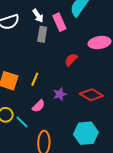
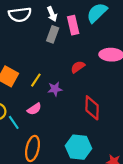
purple star: (60, 94) -> (55, 89), moved
red diamond: (91, 95) -> (92, 108), turned 50

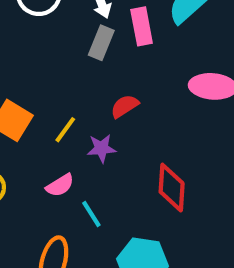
red semicircle: (78, 67) -> (125, 106), moved
cyan line: (14, 122) -> (91, 214), moved

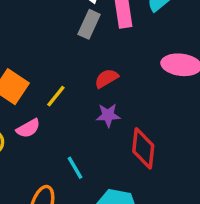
purple star: (101, 148) -> (108, 115), moved
pink semicircle: (60, 185) -> (28, 128), moved

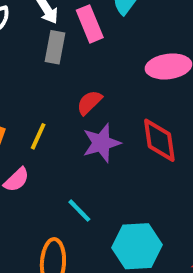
purple star: (108, 115) -> (101, 143), size x1.4
red diamond: (143, 148) -> (159, 140), moved

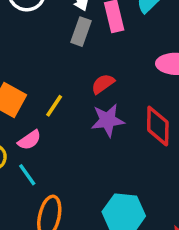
cyan line: (79, 211) -> (27, 175), moved

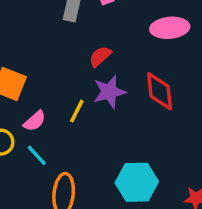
yellow line: (54, 106) -> (77, 111), moved

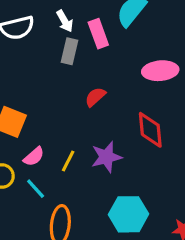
purple star: (109, 92) -> (106, 157), moved
yellow line: (77, 111) -> (68, 161), moved

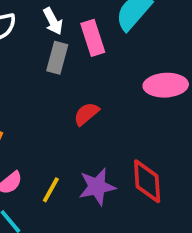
red diamond: (150, 130) -> (147, 181), moved

